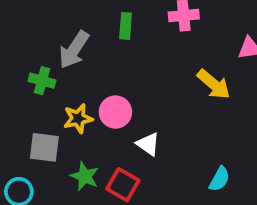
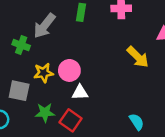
white triangle: (148, 144) -> (80, 93), moved, turned -42
green star: (85, 176) -> (45, 113), turned -30
cyan semicircle: (219, 179) -> (137, 122), turned -66

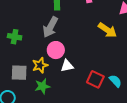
gray arrow: (45, 26) -> (50, 27), moved
yellow star: (44, 73) -> (40, 65), moved
red square: (71, 120) -> (95, 79), moved

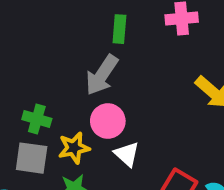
green cross: (15, 37) -> (37, 119), moved
white triangle: (67, 66) -> (127, 154), turned 48

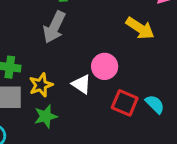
pink circle: (108, 121) -> (105, 66), moved

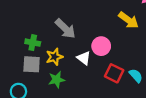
gray arrow: (54, 27) -> (65, 29), moved, turned -75

